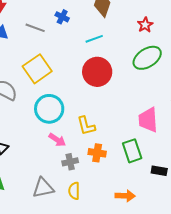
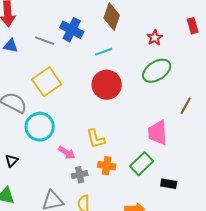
blue cross: (62, 17) -> (72, 30), size x1.6
cyan circle: (49, 109) -> (40, 127), moved
green rectangle: (132, 151) -> (142, 164), turned 65

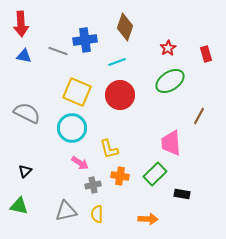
red rectangle: (193, 26) -> (206, 54), moved
blue cross: (72, 30) -> (85, 40), turned -35
yellow square: (47, 82) -> (77, 92), moved, turned -32
cyan circle: (40, 127) -> (72, 128), moved

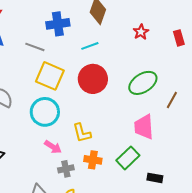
gray line: (58, 51) -> (35, 47), moved
green ellipse: (170, 81) -> (143, 83), moved

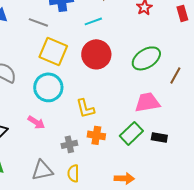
pink trapezoid: (144, 127) -> (147, 102), turned 84
pink arrow: (53, 147) -> (36, 122), moved
black rectangle: (155, 178) -> (159, 137), moved

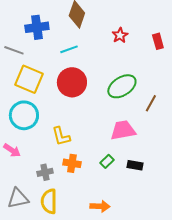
green rectangle: (131, 133) -> (107, 161), size x0.6
yellow semicircle: (73, 173) -> (49, 201), size x1.4

